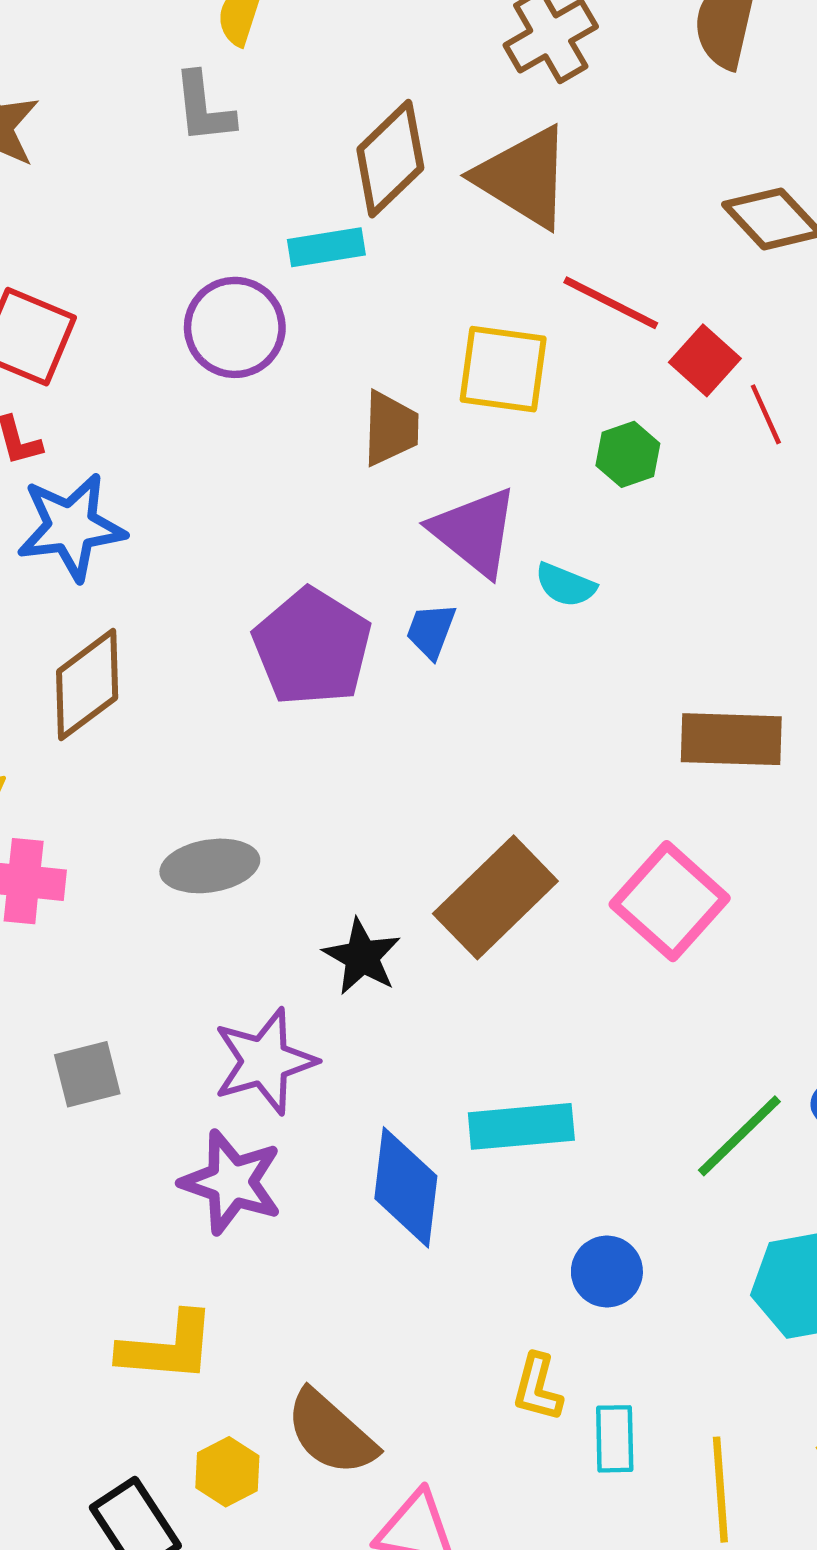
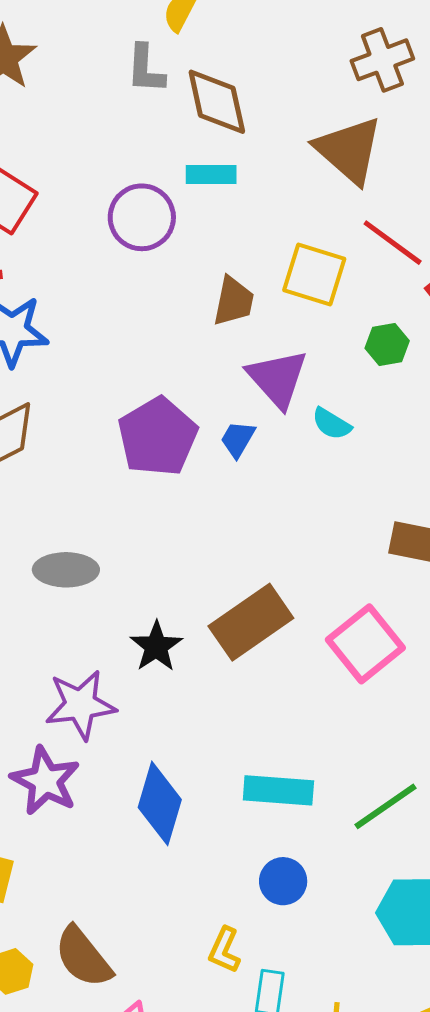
brown diamond: (390, 159) -> (217, 102), moved, turned -68
cyan rectangle: (521, 1126) -> (278, 790), moved

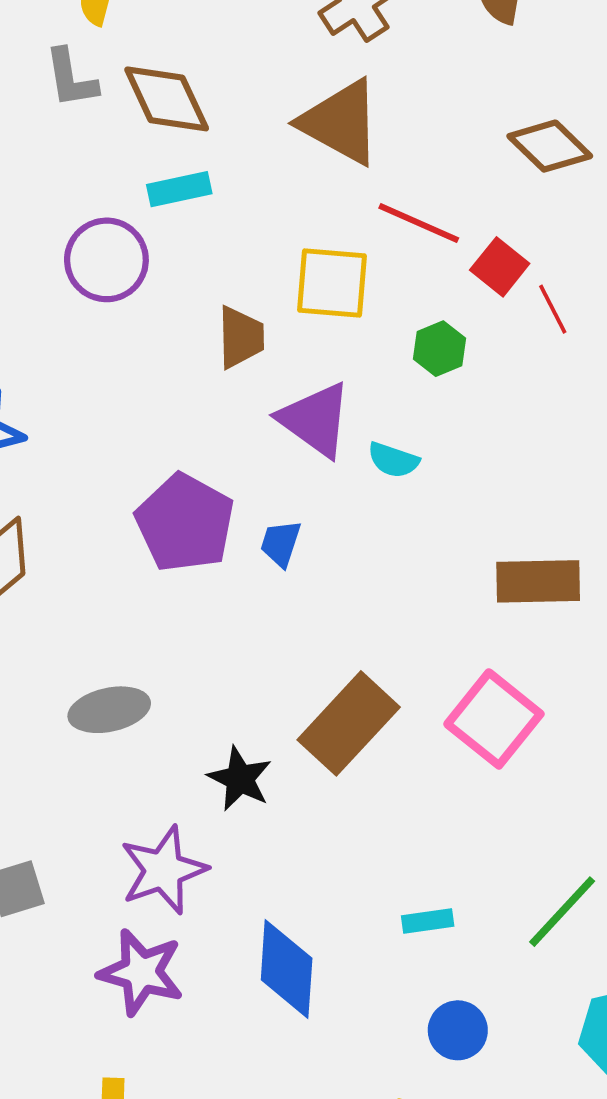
blue trapezoid: (238, 439) -> (281, 543), moved
cyan rectangle: (278, 790) -> (428, 921), size x0.6

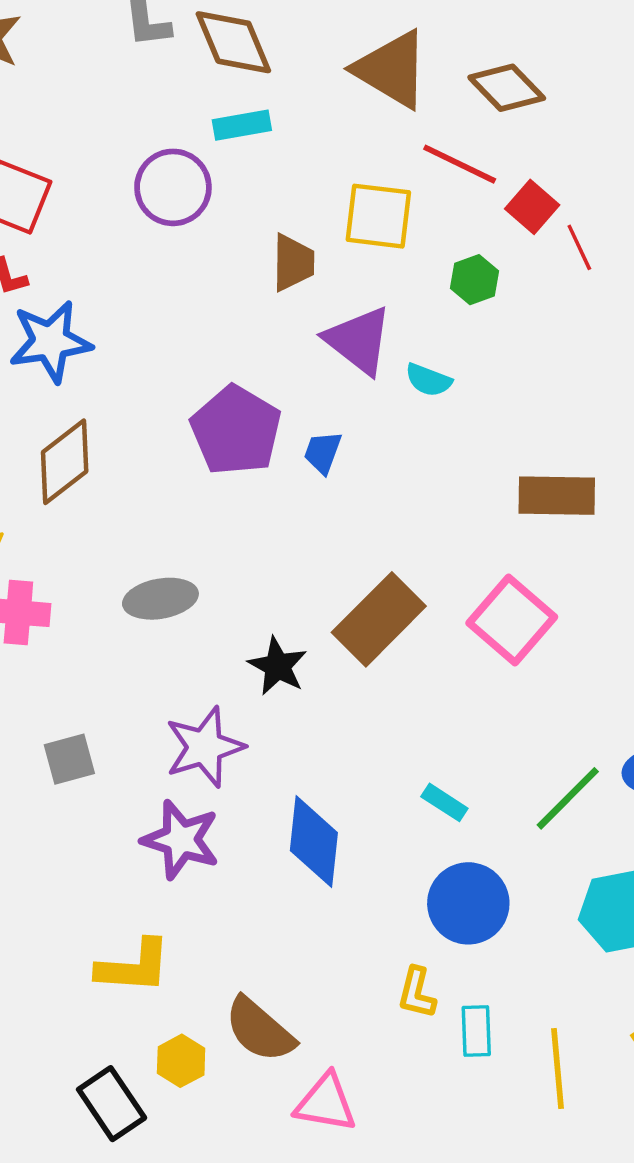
brown diamond: (550, 146) -> (507, 88), moved
cyan rectangle: (428, 921) -> (444, 802), turned 39
blue circle: (458, 1030) -> (468, 903), size x1.5

